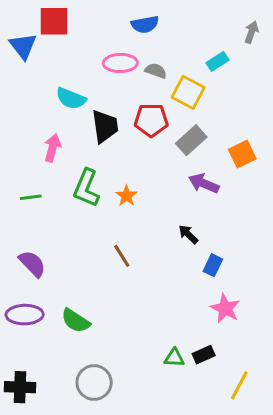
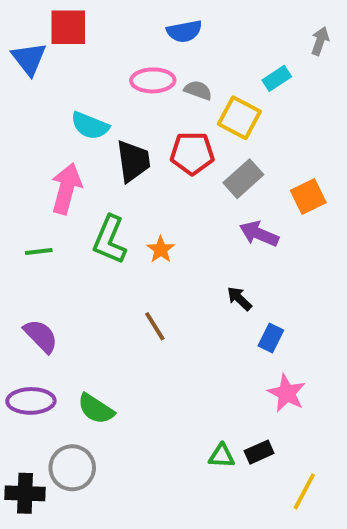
pink arrow: (52, 148) -> (66, 189), size x1.4
gray circle: (94, 383) -> (72, 468), moved

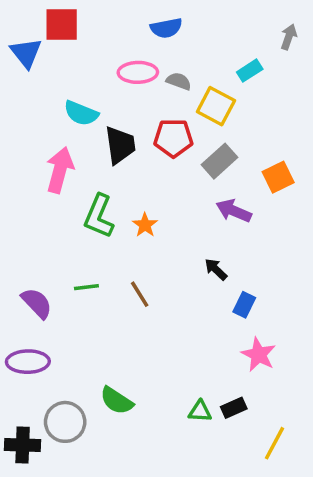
green line: (39, 251) -> (86, 287), moved
green semicircle: (96, 409) -> (117, 401), moved

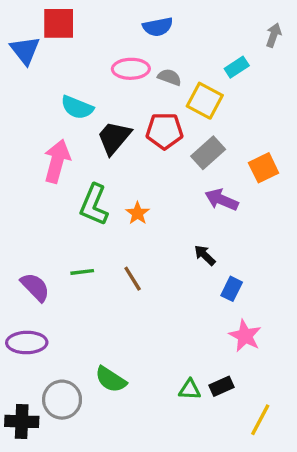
black trapezoid: (120, 145) -> (114, 138), turned -132

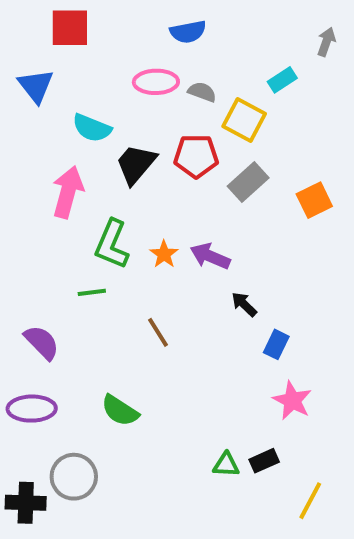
blue triangle: (25, 50) -> (36, 86), moved
purple arrow: (222, 200) -> (210, 256), moved
green line: (82, 272) -> (92, 292), moved
green semicircle: (111, 379) -> (120, 411), moved

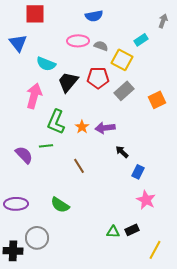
purple arrow: (210, 256) -> (105, 128), turned -30
purple semicircle: (42, 342) -> (24, 155), moved

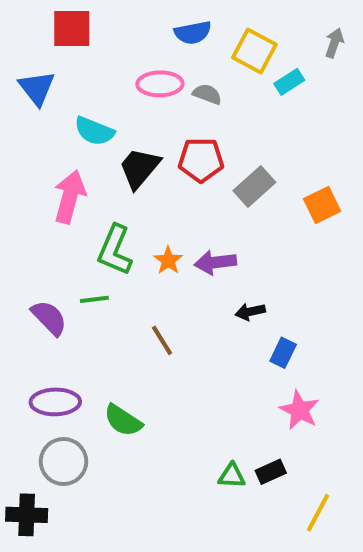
yellow square: (122, 60) -> (254, 51), moved
black arrow: (122, 152) -> (250, 312), turned -56
purple ellipse: (16, 204) -> (55, 402), moved
gray circle: (37, 238) -> (63, 461), moved

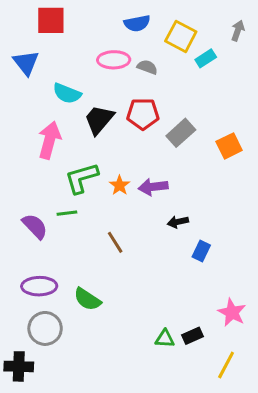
green L-shape: (115, 250) -> (82, 178), turned 51
pink star: (300, 410) -> (232, 312), moved

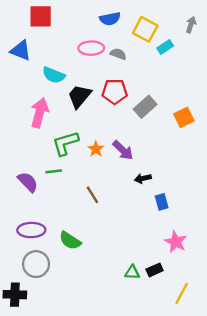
blue triangle: (26, 63) -> (21, 50), turned -30
purple arrow: (153, 187) -> (123, 150), turned -130
blue rectangle: (201, 251) -> (162, 202), turned -42
pink star: (232, 312) -> (176, 242), moved

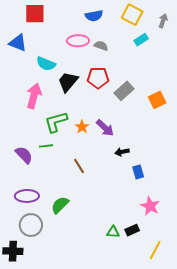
yellow square: (145, 29) -> (132, 15), moved
green semicircle: (70, 241) -> (60, 205), turned 102

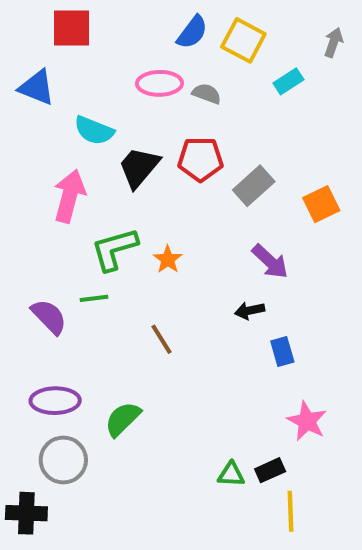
yellow square: (132, 15) -> (243, 40), moved
blue semicircle: (94, 16) -> (192, 32), turned -42
purple arrow: (105, 128) -> (270, 261), moved
yellow line: (155, 250) -> (291, 511), moved, turned -30

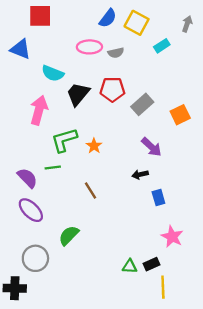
gray semicircle: (207, 94) -> (116, 53), turned 147
purple ellipse: (55, 401) -> (31, 210), moved, turned 45

